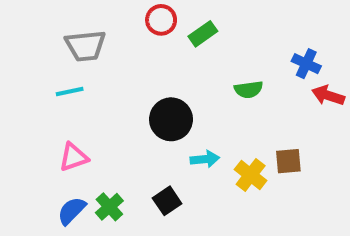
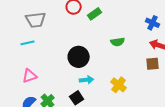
blue cross: (306, 64) -> (153, 23), moved
cyan arrow: (205, 159) -> (87, 80), moved
brown square: (288, 161) -> (153, 64), moved

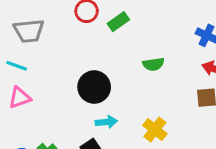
cyan line: (28, 43) -> (17, 66), turned 32
pink triangle: (30, 76) -> (20, 98), moved

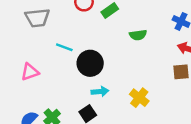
green semicircle: (153, 64) -> (138, 35), moved
cyan line: (17, 66) -> (64, 47), moved

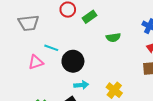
pink triangle: (30, 72) -> (36, 62), moved

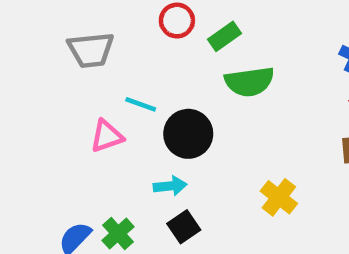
green semicircle: (113, 37) -> (249, 82), moved, size x1.5
cyan arrow: (81, 85) -> (170, 186), moved

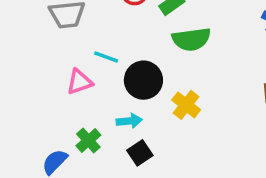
yellow cross: (279, 197) -> (186, 105), moved
green cross: (118, 234) -> (88, 140), moved

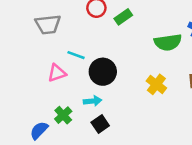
green semicircle: (191, 39) -> (168, 42), moved
yellow cross: (186, 105) -> (156, 84), moved

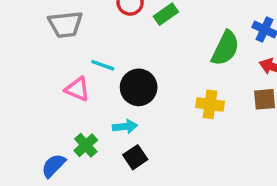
green semicircle: (168, 42) -> (225, 48), turned -56
pink triangle: (57, 73) -> (77, 89), turned 42
yellow cross: (156, 84) -> (210, 104), turned -30

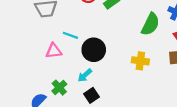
pink triangle: (77, 89) -> (54, 51), turned -30
cyan arrow: (125, 127) -> (85, 75), turned 144

